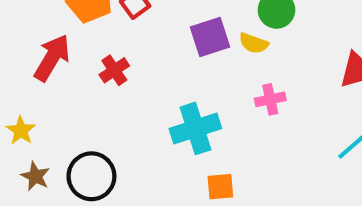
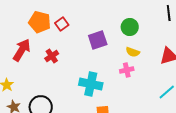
yellow semicircle: (254, 43) -> (133, 52), moved
cyan cross: (195, 128) -> (91, 84), turned 30

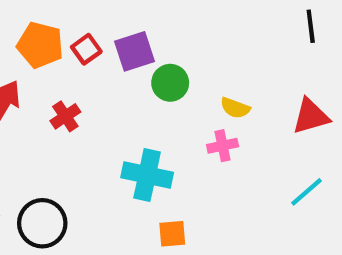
green circle: (130, 27) -> (170, 83), moved
purple square: (98, 40) -> (135, 51), moved

